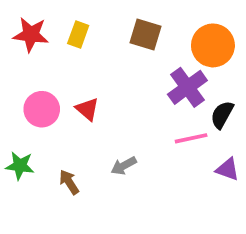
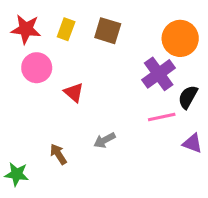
brown square: (146, 35) -> (108, 31), moved
pink circle: (42, 109) -> (37, 68), moved
green star: (20, 166) -> (17, 174), moved

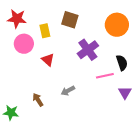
yellow rectangle: (66, 29) -> (45, 31), moved, turned -32
purple cross: (159, 74) -> (88, 50), moved
black semicircle: (188, 97) -> (122, 63), turned 133
purple triangle: (193, 143) -> (125, 93), turned 40

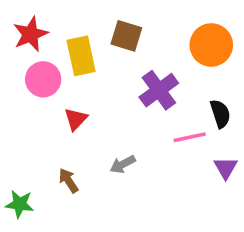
red star: (17, 19) -> (30, 34), turned -30
yellow rectangle: (45, 31) -> (81, 56), size x1.5
red triangle: (48, 60) -> (76, 119), moved, turned 32

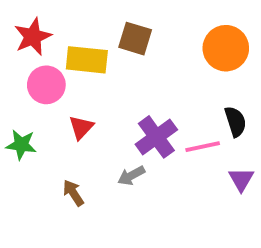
yellow rectangle: (81, 56) -> (87, 60), turned -72
purple cross: (159, 90) -> (156, 137), moved
green star: (20, 204) -> (21, 145), moved

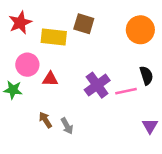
pink circle: (46, 85) -> (27, 65), moved
red triangle: (81, 127) -> (50, 79), turned 49
gray arrow: (131, 176) -> (67, 126), moved, turned -91
purple triangle: (241, 179) -> (150, 126), moved

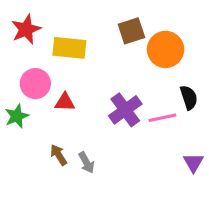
brown square: (84, 24) -> (131, 31), moved, turned -35
orange circle: (140, 30) -> (166, 49), moved
green star: (13, 90) -> (17, 116), turned -30

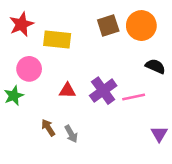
orange circle: (166, 49) -> (141, 26), moved
black semicircle: (189, 98) -> (155, 66), moved, turned -48
red triangle: (65, 102) -> (67, 91), moved

